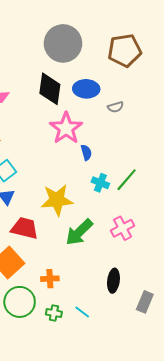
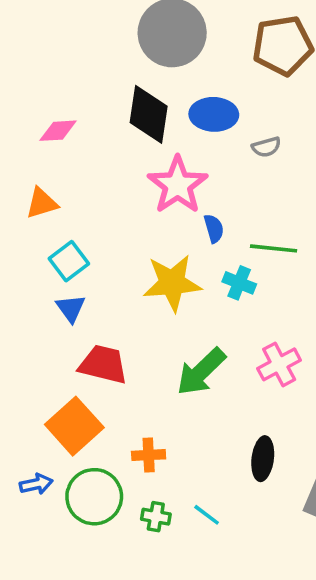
green line: (127, 180) -> (274, 248), moved, turned 55
yellow star: (57, 200) -> (172, 283), moved

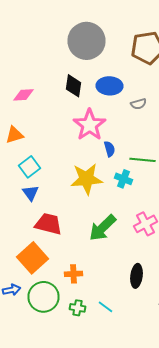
black diamond: (149, 114) -> (74, 86), size x0.7

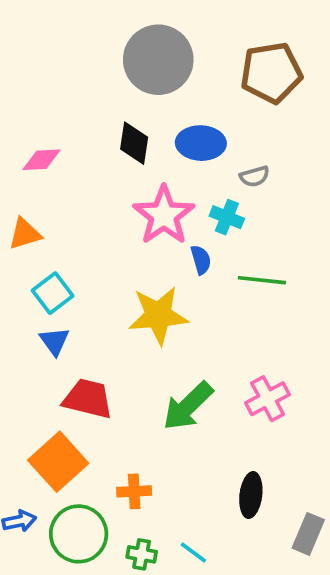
cyan cross: (124, 179) -> (227, 217), moved

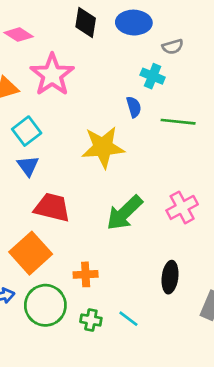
pink diamond: (42, 160) -> (19, 35), turned 36
pink star: (164, 215) -> (52, 75), moved

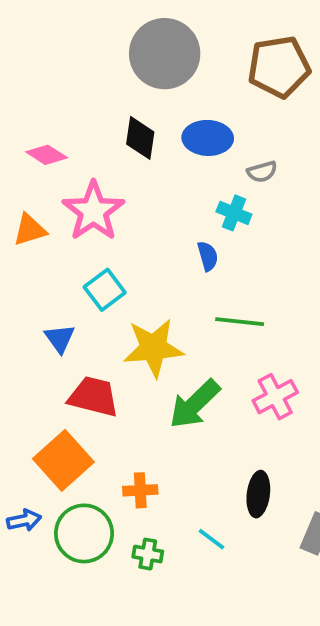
green line: (178, 122) -> (240, 322), moved
cyan square: (27, 131) -> (105, 290), moved
yellow star: (103, 147) -> (153, 348), moved
cyan line: (128, 319) -> (211, 539), moved

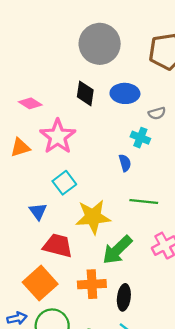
orange cross: (140, 490) -> (92, 284), moved, size x1.4
black ellipse: (258, 494) -> (124, 297), moved

